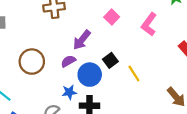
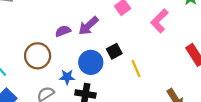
purple semicircle: (68, 61) -> (63, 31), moved
brown circle: (32, 62) -> (38, 56), moved

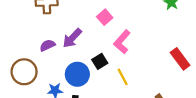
pink L-shape: (159, 21) -> (122, 42), moved

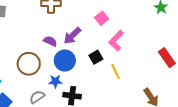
purple semicircle: (47, 45) -> (50, 41), turned 48
blue circle: (77, 74) -> (65, 61), moved

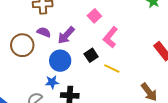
purple semicircle: (50, 41) -> (44, 32), moved
brown circle: (29, 64) -> (22, 45), moved
yellow line: (116, 72) -> (112, 68), turned -35

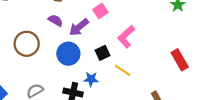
pink square: (94, 16) -> (100, 11), moved
brown circle: (22, 45) -> (27, 44), moved
blue star: (52, 82) -> (91, 79), moved

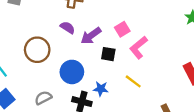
pink square: (100, 11) -> (122, 29), moved
black square: (103, 53) -> (108, 54), moved, turned 32
blue circle: (68, 54) -> (72, 72), moved

